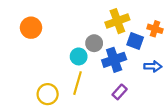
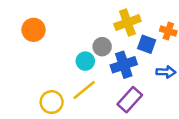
yellow line: (78, 83) -> (84, 90), turned 35
purple rectangle: (120, 92) -> (130, 100), size x1.5

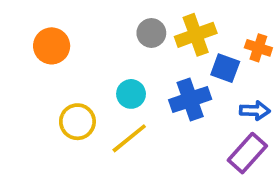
gray circle: (102, 47) -> (151, 33), moved
purple rectangle: (130, 100) -> (247, 153), moved
yellow circle: (52, 102) -> (77, 122), moved

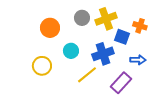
orange circle: (52, 46) -> (50, 28), moved
yellow line: (129, 138) -> (87, 75), moved
purple rectangle: (247, 153) -> (121, 83), moved

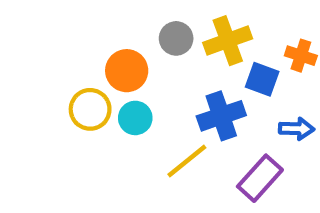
orange circle: (50, 28) -> (127, 71), moved
cyan circle: (71, 51) -> (135, 118), moved
yellow circle: (42, 66) -> (90, 109), moved

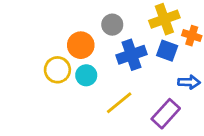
yellow cross: (228, 41) -> (164, 19), moved
blue cross: (221, 116) -> (131, 55), moved

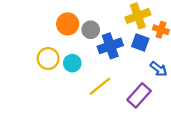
gray circle: (112, 25) -> (91, 30), moved
orange circle: (81, 45) -> (68, 24), moved
blue arrow: (189, 82) -> (159, 69), turned 36

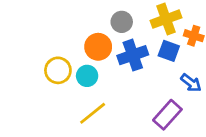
orange circle: (68, 24) -> (98, 47), moved
gray circle: (91, 30) -> (122, 22), moved
yellow line: (100, 86) -> (93, 113), moved

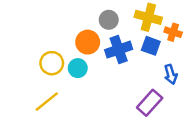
yellow cross: (166, 19) -> (148, 17), turned 35
blue arrow: (191, 83) -> (171, 74), turned 36
yellow line: (93, 113) -> (47, 102), moved

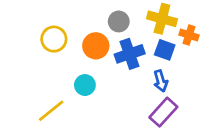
yellow circle: (52, 63) -> (54, 39), moved
cyan circle: (78, 68) -> (85, 85), moved
blue arrow: (171, 74) -> (161, 81), moved

